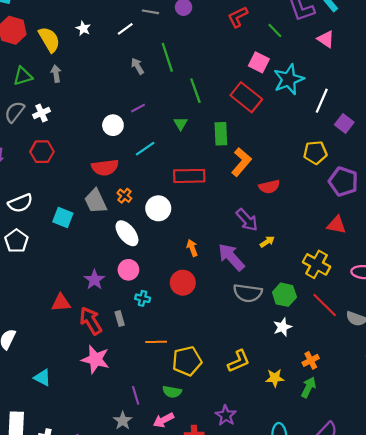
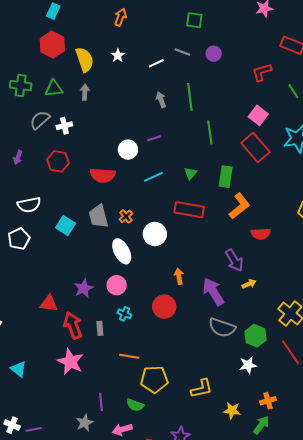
pink square: (259, 62) -> (258, 115), moved
green triangle: (181, 124) -> (190, 173), moved
red semicircle: (105, 167) -> (103, 175), moved

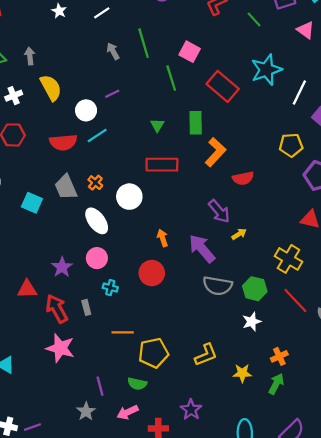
yellow semicircle: (85, 60) -> (51, 88), moved
pink square: (258, 115) -> (190, 52), moved
cyan line: (153, 177) -> (97, 135), moved

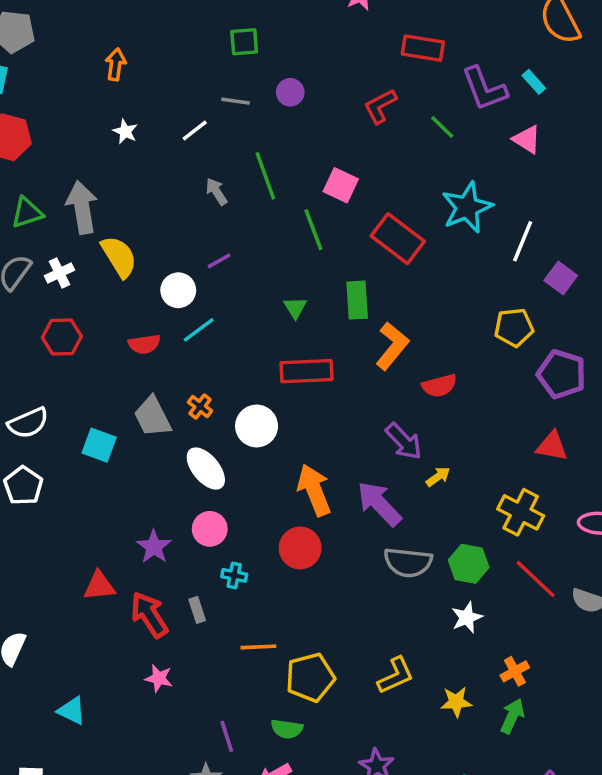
gray arrow: (30, 56) -> (82, 207), size x1.8
red semicircle: (63, 142) -> (144, 344), size x0.7
orange arrow: (162, 238) -> (314, 490), size x1.8
pink star: (60, 348) -> (159, 678), size x0.6

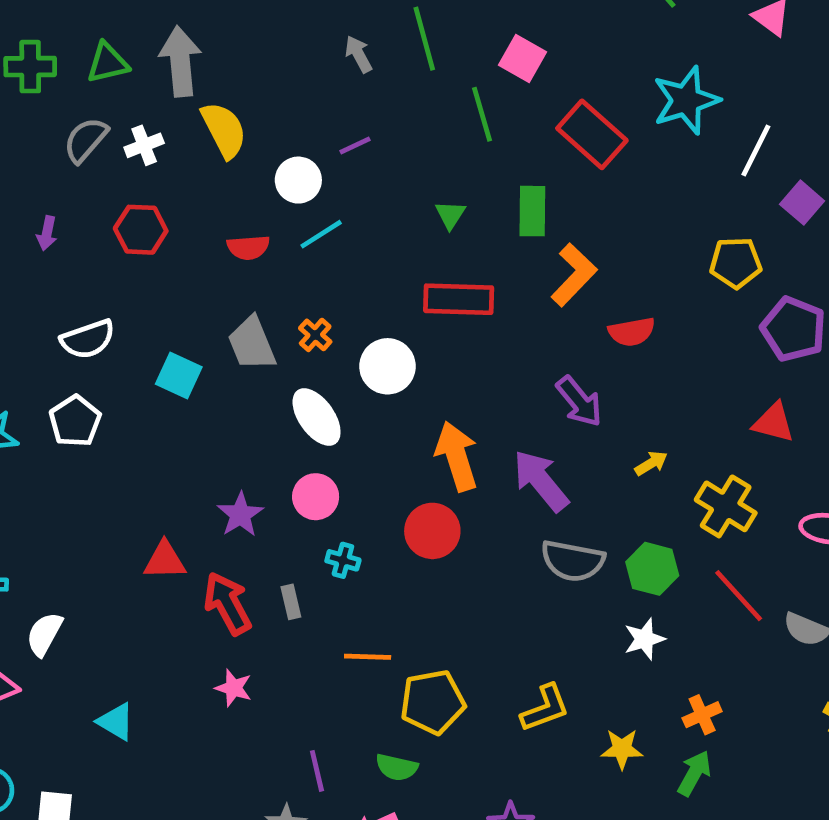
yellow arrow: (438, 477) -> (651, 463), moved

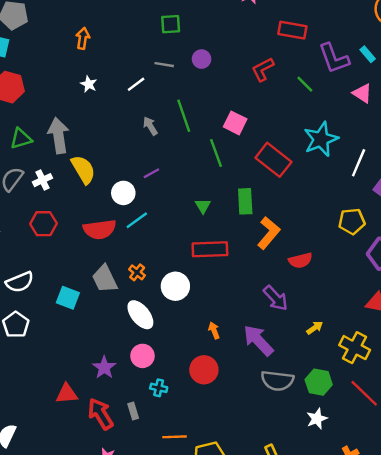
red semicircle: (248, 247) -> (100, 229), size x1.5
orange arrow: (457, 456) -> (214, 330), size x0.5

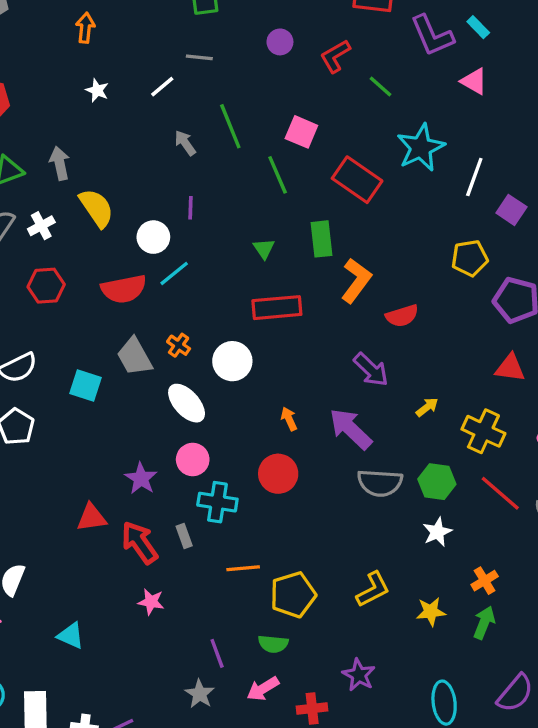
purple circle: (202, 59) -> (280, 42), moved
green line: (305, 84) -> (381, 86), moved
gray arrow: (58, 135) -> (60, 163), size x0.7
purple line: (151, 173) -> (191, 208), turned -56
cyan cross: (159, 388) -> (217, 502), size x1.6

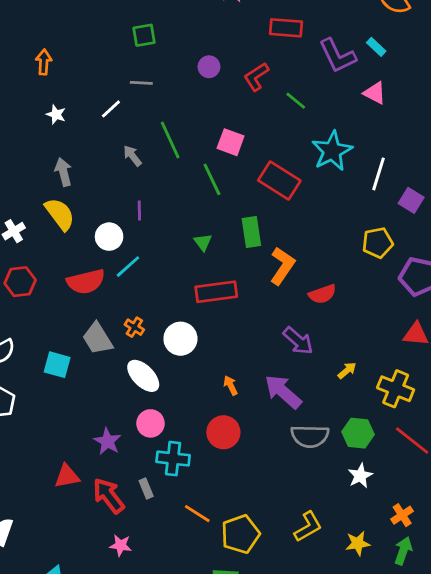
gray arrow: (60, 163) -> (63, 172), moved
orange line: (243, 568) -> (197, 514), turned 40

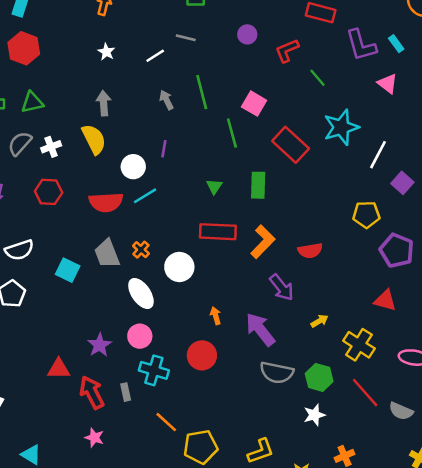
orange L-shape: (282, 266) -> (263, 242), moved

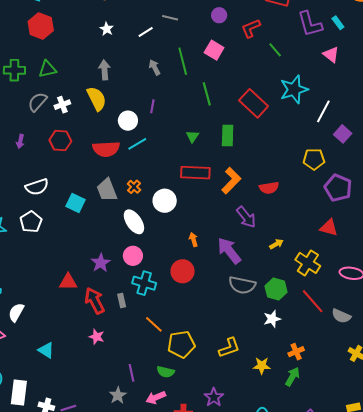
pink square: (254, 104) -> (214, 50), moved

